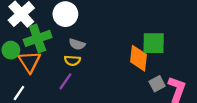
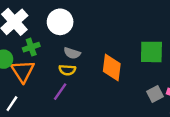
green cross: (38, 38) -> (31, 47), size x0.6
orange diamond: (139, 58) -> (112, 68), moved

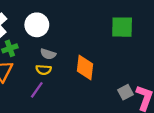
green square: (151, 52) -> (122, 27), moved

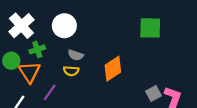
orange diamond: (85, 67) -> (113, 69), turned 50
purple line: (37, 90) -> (50, 92), moved

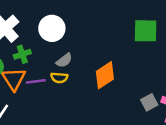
gray semicircle: (76, 55) -> (64, 60), turned -56
purple line: (50, 92) -> (36, 81), moved, turned 48

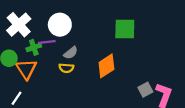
green square: (146, 31) -> (125, 29), moved
purple line: (36, 81) -> (47, 42), moved

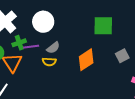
purple line: (47, 42) -> (31, 47), moved
gray square: (145, 90) -> (122, 56), moved

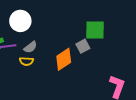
green square: (103, 26) -> (95, 30), moved
gray square: (122, 56) -> (83, 46), moved

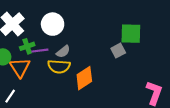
orange diamond: (64, 59) -> (84, 78), moved
yellow semicircle: (26, 61) -> (59, 66), size x1.5

